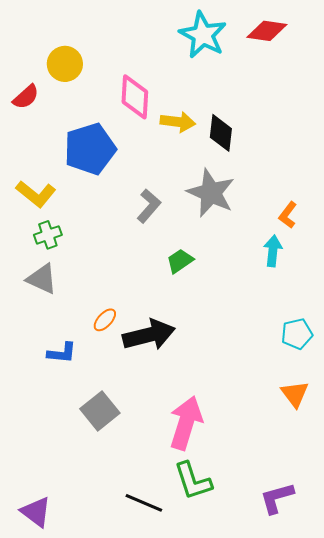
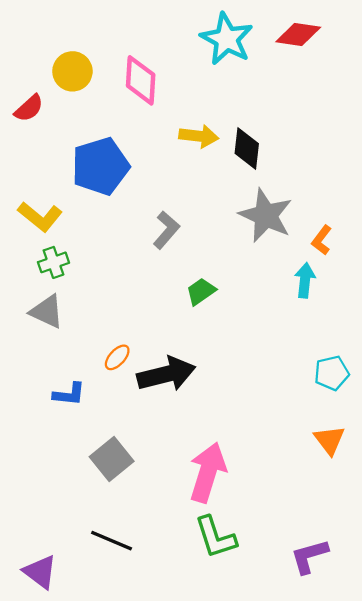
pink diamond: (135, 97) -> (141, 80), moved
gray star: (211, 193) -> (266, 215), moved
black line: (144, 503) -> (112, 541), moved

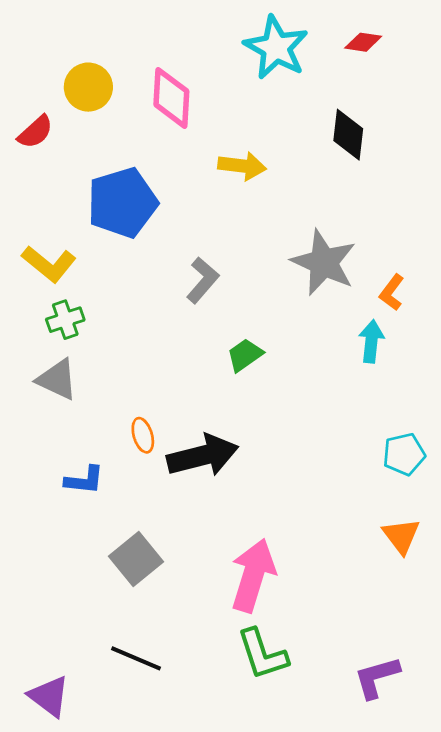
red diamond: (298, 34) -> (363, 42), size x0.7
black diamond: (247, 148) -> (348, 135), moved
orange ellipse: (117, 357) -> (143, 435), turned -60

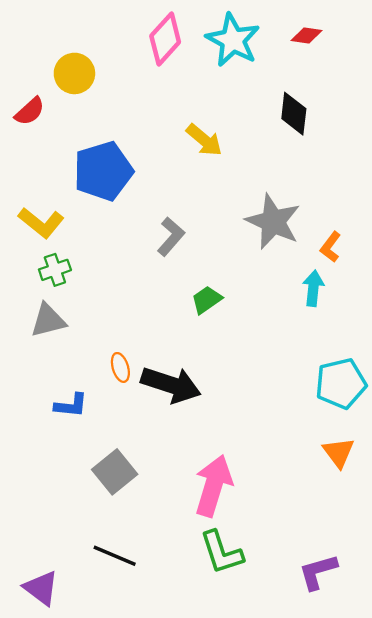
pink diamond: (171, 98) -> (165, 39), moved, turned 39
yellow arrow: (242, 166) -> (204, 140), turned 33
gray triangle: (57, 379) -> (48, 320), turned -39
cyan pentagon: (404, 454) -> (341, 384), size x1.4
black arrow: (203, 456) -> (171, 385), turned 32

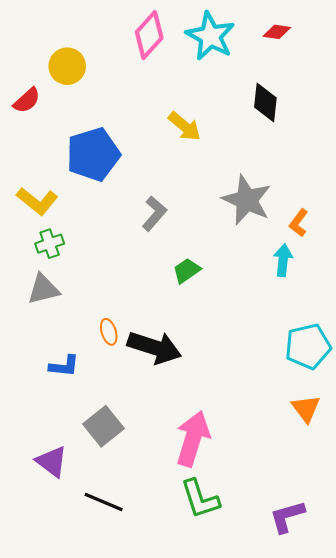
purple triangle: (41, 588) -> (52, 462), moved

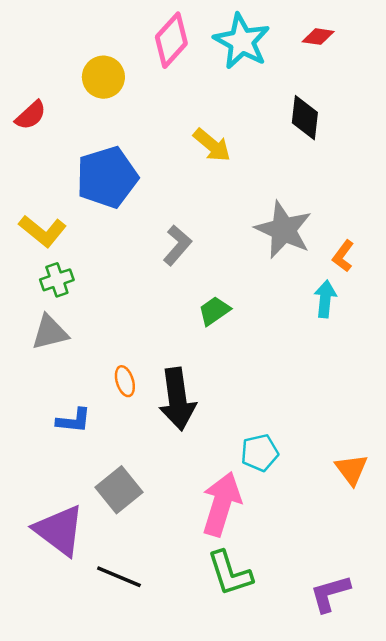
yellow circle: (67, 66) -> (103, 77), moved
cyan pentagon: (308, 346) -> (260, 453), moved, size x0.7
black arrow: (154, 347) -> (177, 399), turned 64
purple triangle: (52, 462) -> (59, 530), size x1.4

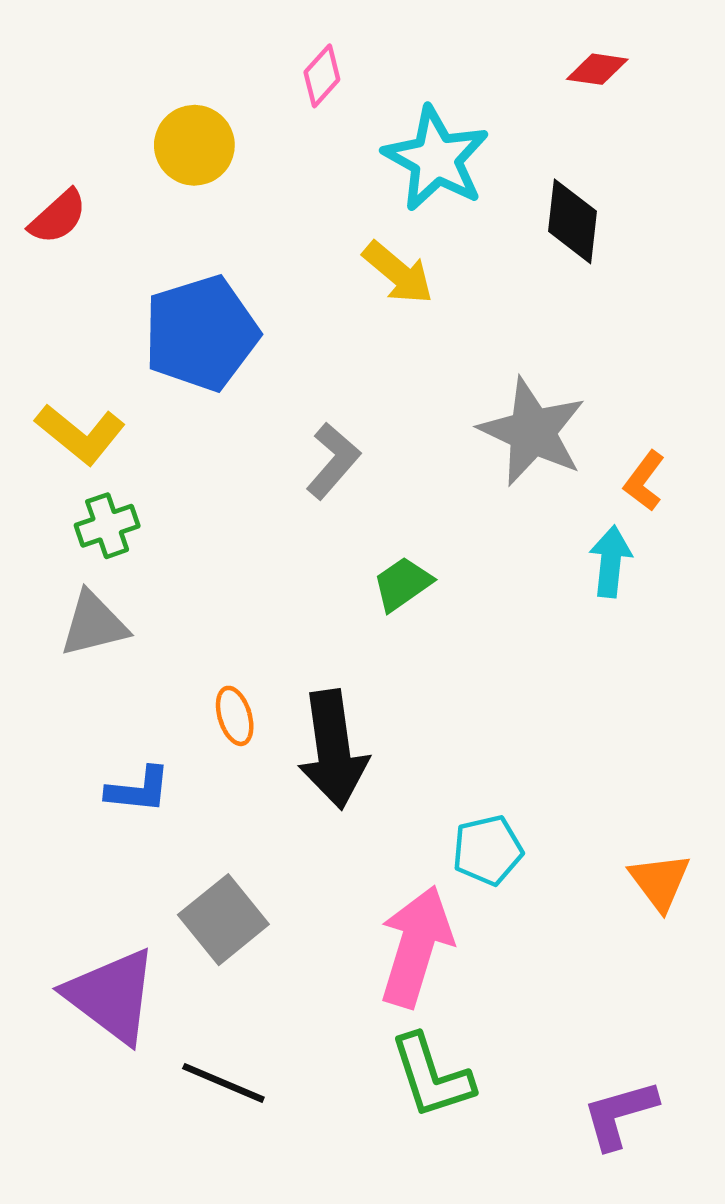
pink diamond: (171, 40) -> (322, 76), size x0.6
cyan star: (242, 41) -> (436, 159), moved

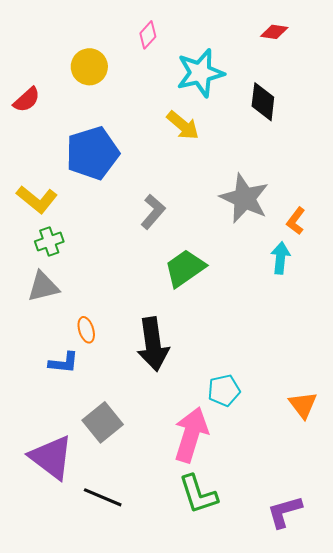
cyan star: (436, 159) -> (200, 73), turned 30
green trapezoid: (402, 584) -> (185, 268), size x1.5
orange ellipse: (235, 716) -> (86, 330), moved

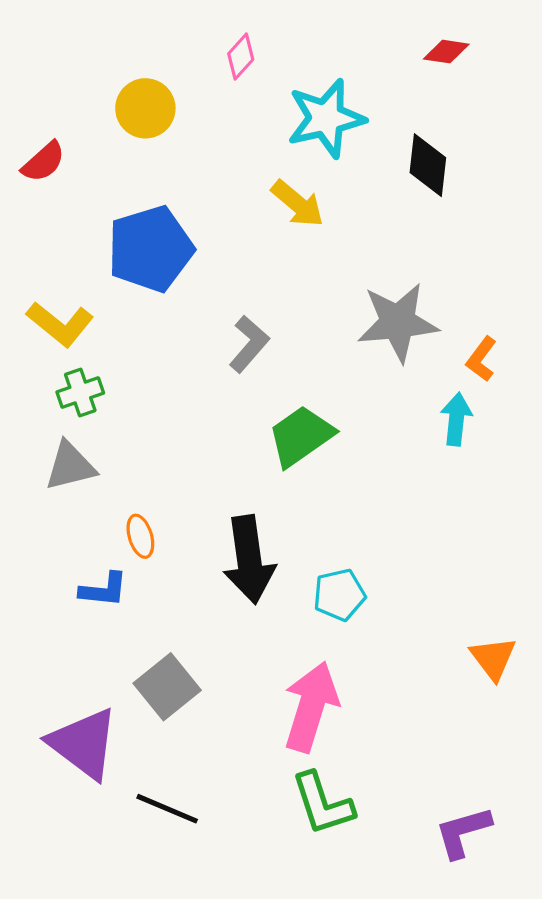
gray star: (244, 198) -> (398, 322), turned -30
cyan pentagon: (224, 390) -> (339, 595), moved

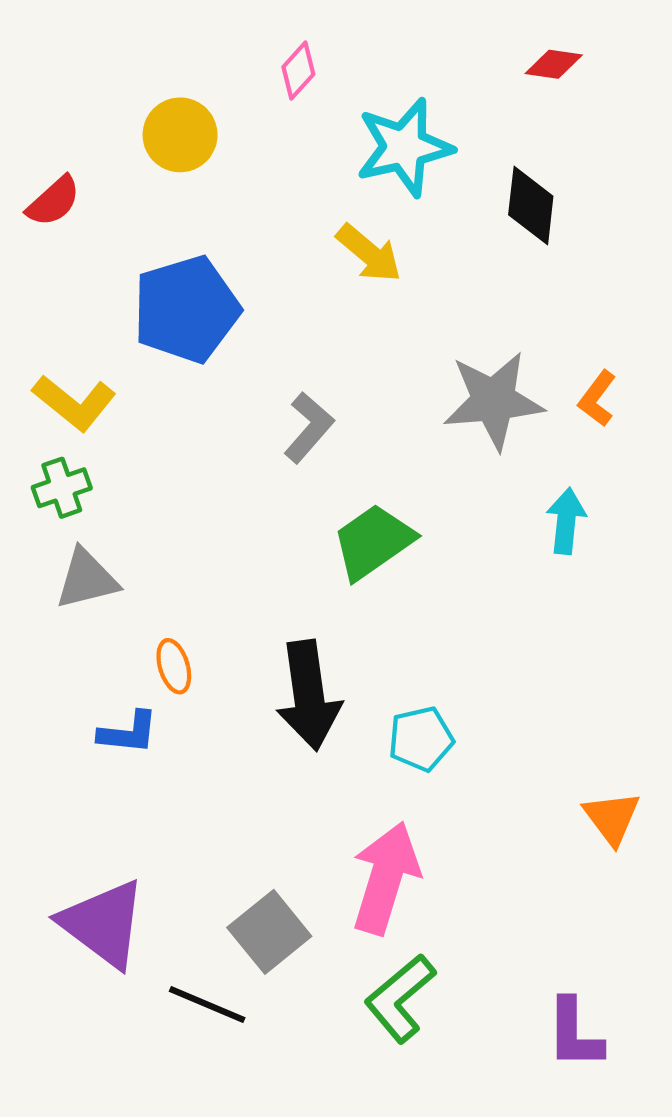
orange L-shape: (481, 359) -> (597, 398), moved
green cross: (80, 393) -> (62, 488), moved
gray square: (167, 687) -> (269, 932), moved
green L-shape: (323, 804) -> (400, 998), turned 68
purple L-shape: (463, 832) -> (574, 1034), turned -74

